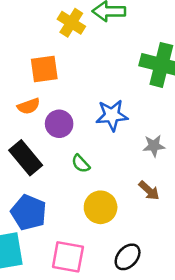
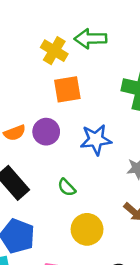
orange square: (44, 69) -> (67, 89), moved
purple circle: (59, 124) -> (46, 132), moved

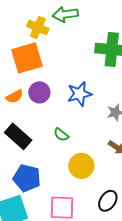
orange square: (67, 89) -> (27, 58), moved, size x1.4

